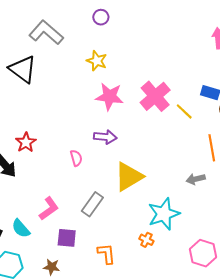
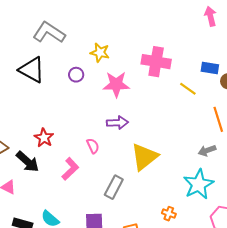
purple circle: (101, 17) -> (76, 75), moved
pink cross: (155, 96) -> (156, 62), moved, turned -32
pink L-shape: (49, 209) -> (70, 169), moved
cyan star: (164, 214) -> (198, 184), moved

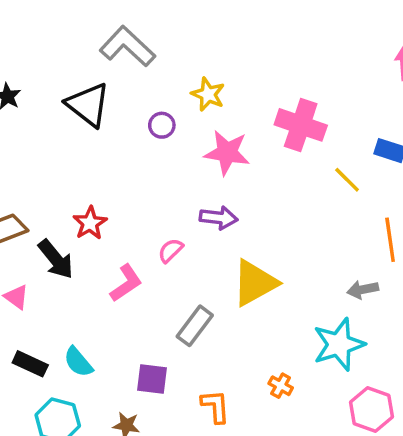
pink semicircle: (93, 146) -> (171, 250), turned -119

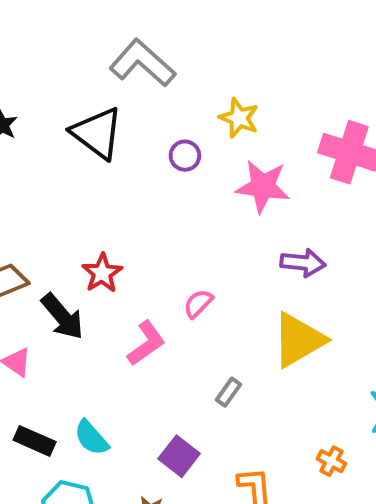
purple arrow: (219, 218) -> (303, 263), moved
gray rectangle: (195, 326) -> (228, 392), size x0.6
purple square: (152, 379) -> (179, 456), turned 32

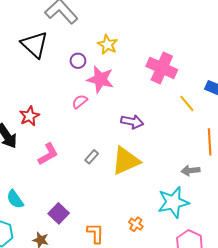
pink star: (263, 186) -> (100, 79), moved
pink semicircle: (198, 304) -> (80, 102), moved
gray rectangle: (228, 392) -> (92, 157), moved

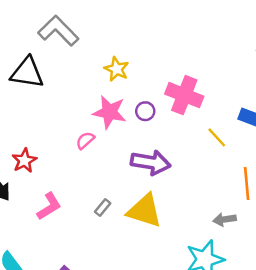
black triangle: (35, 45) -> (27, 73), turned -32
purple circle: (78, 61) -> (145, 111), moved
purple arrow: (132, 122) -> (151, 162), size x1.4
yellow triangle: (126, 161) -> (145, 211), turned 44

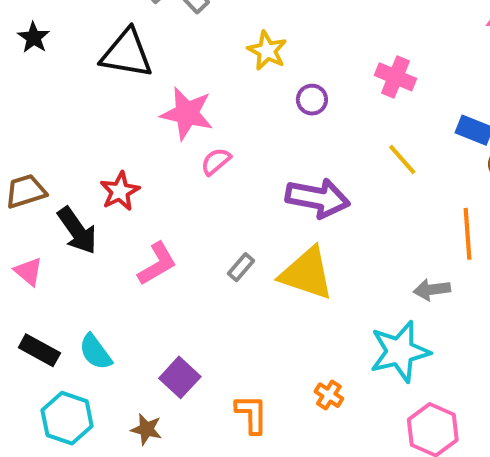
pink cross: (184, 95) -> (396, 77), moved, size x0.7
purple circle: (145, 111) -> (312, 100), moved
pink star: (109, 112) -> (187, 114), moved
yellow line: (217, 137) -> (402, 159), moved

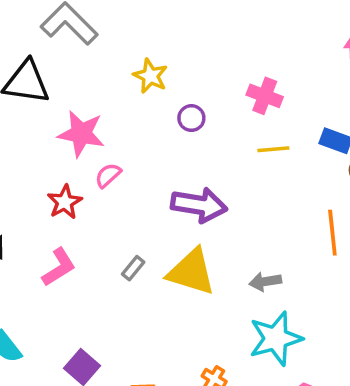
yellow line: (402, 159) -> (273, 149), moved, turned -52
red star: (120, 191) -> (65, 202), moved
gray arrow: (432, 290) -> (265, 282), moved

